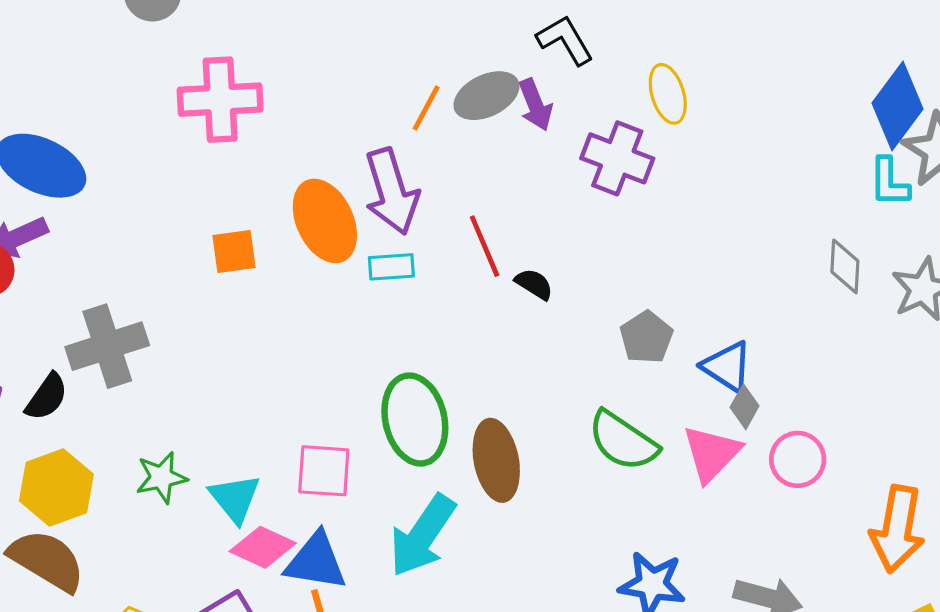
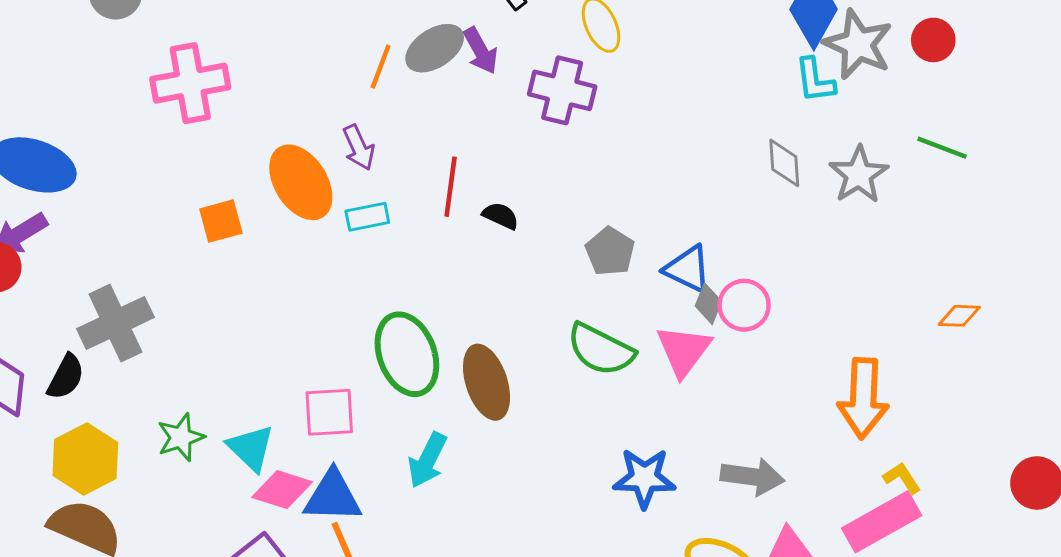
purple arrow: (392, 192) -> (359, 147), size x0.6
red line: (485, 246) -> (451, 187), turned 38
pink circle: (798, 459) -> (744, 305), moved
cyan arrow: (422, 536) -> (427, 460), size x0.7

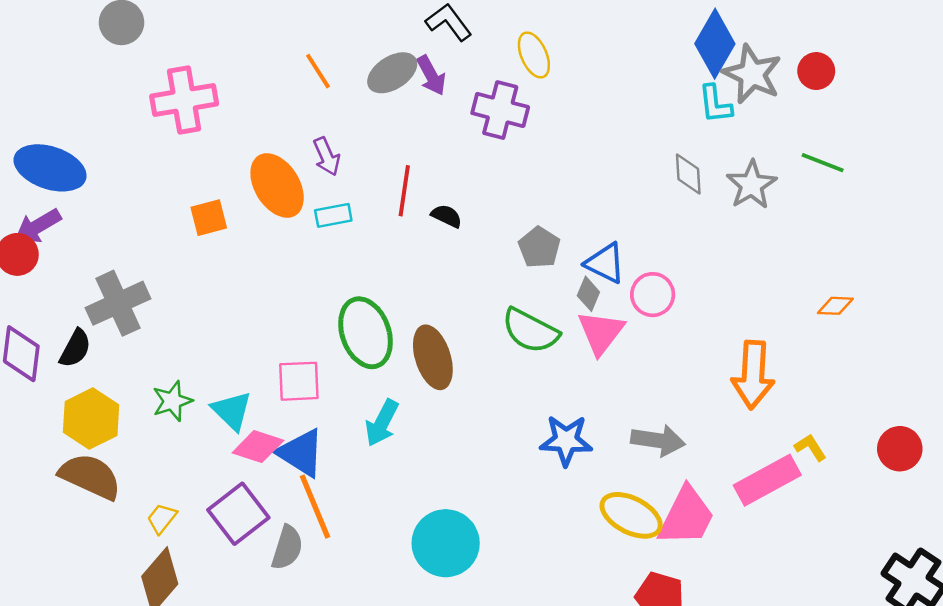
orange line: (381, 67) -> (318, 71), moved, turned -54
gray diamond: (708, 304) -> (588, 294), moved
yellow L-shape: (902, 478) -> (810, 447), moved
blue triangle: (333, 496) -> (301, 453), turned 30

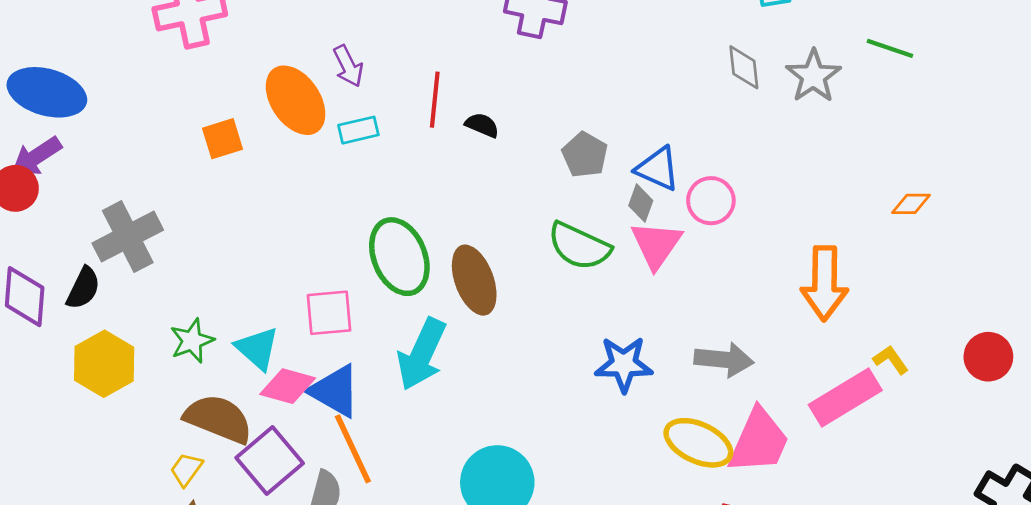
cyan arrow: (382, 423) -> (422, 354), size x1.4
brown semicircle: (90, 476) -> (218, 419), moved

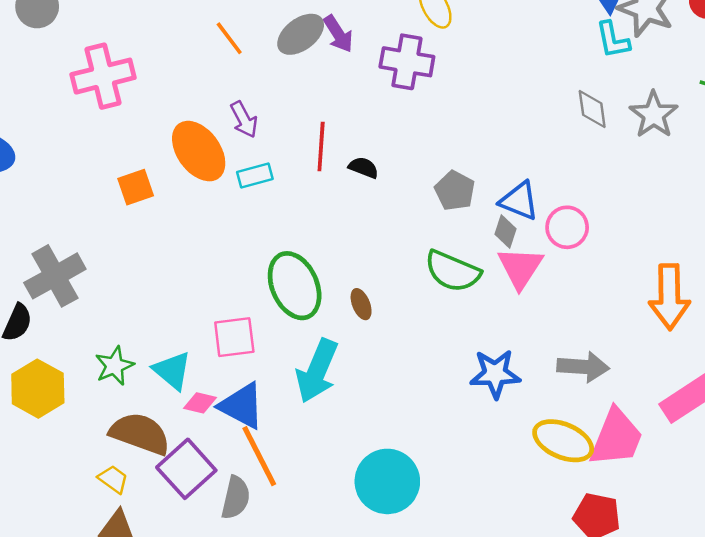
brown ellipse: (474, 280) -> (361, 304), size x0.5
pink diamond: (288, 386) -> (200, 403), size x0.7
yellow trapezoid: (186, 469) -> (113, 479), turned 92

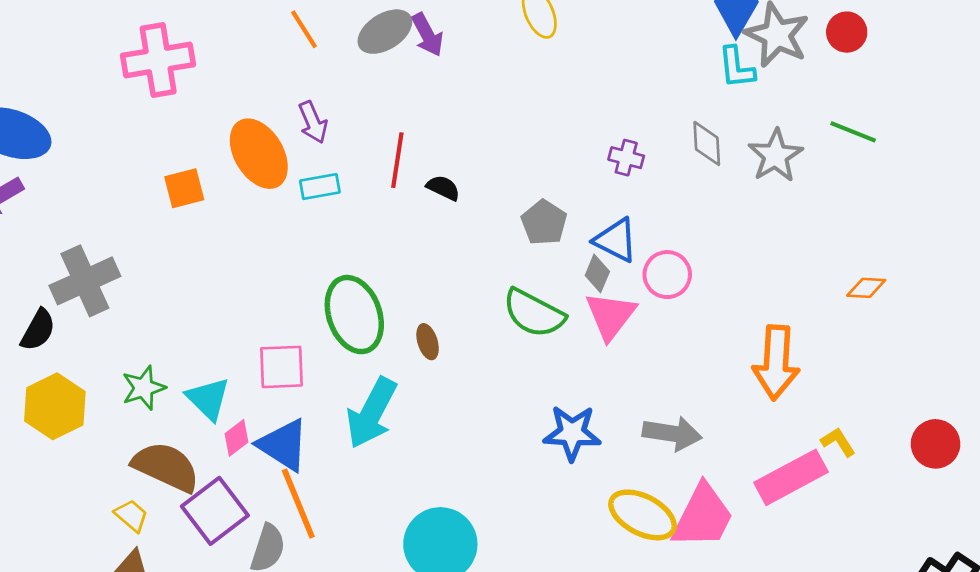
purple cross: (407, 62) -> (626, 158), moved, size x0.6
pink diamond: (200, 403) -> (237, 438), turned -56

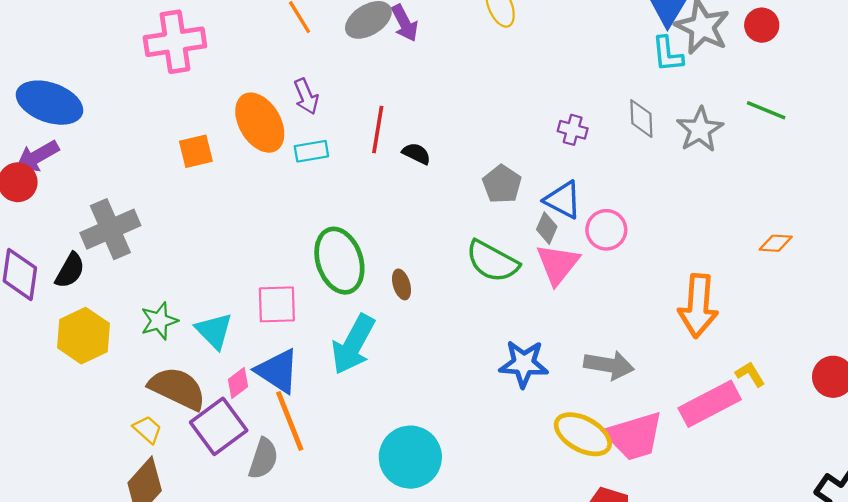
pink diamond: (237, 438) -> (238, 383), moved
pink trapezoid: (703, 516) -> (634, 436), turned 46

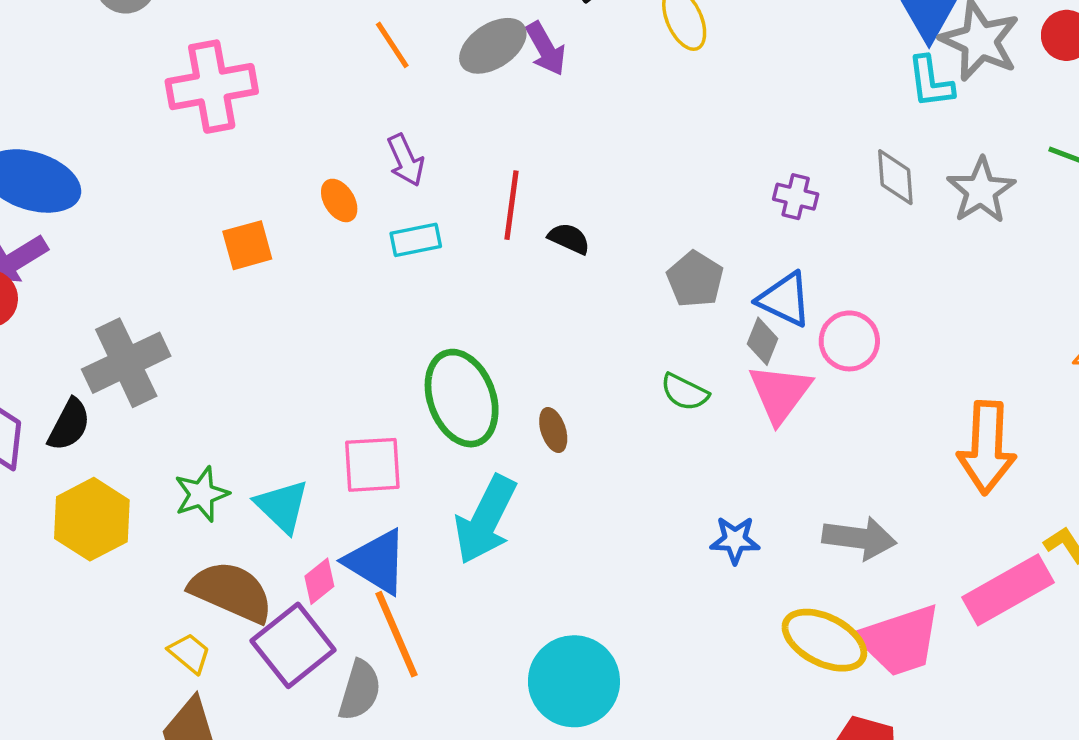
orange ellipse: (260, 123) -> (339, 200), size x0.5
green semicircle: (492, 261) -> (685, 392), size x0.6
blue star: (524, 364) -> (735, 540), size x0.7

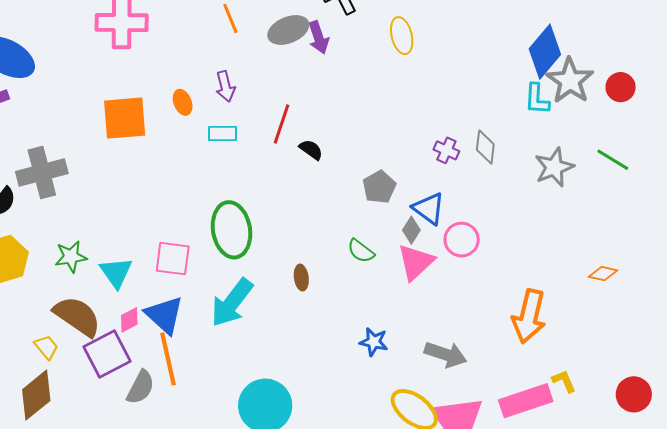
gray diamond: (895, 177) -> (485, 147), moved
orange square: (247, 245) -> (125, 118), size x1.6
brown ellipse: (553, 430) -> (301, 278), moved

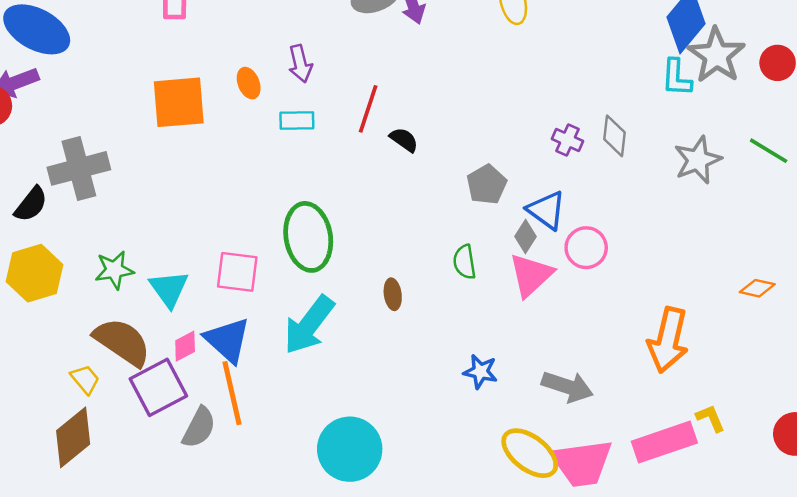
green semicircle: (361, 251) -> (465, 262), turned 44

